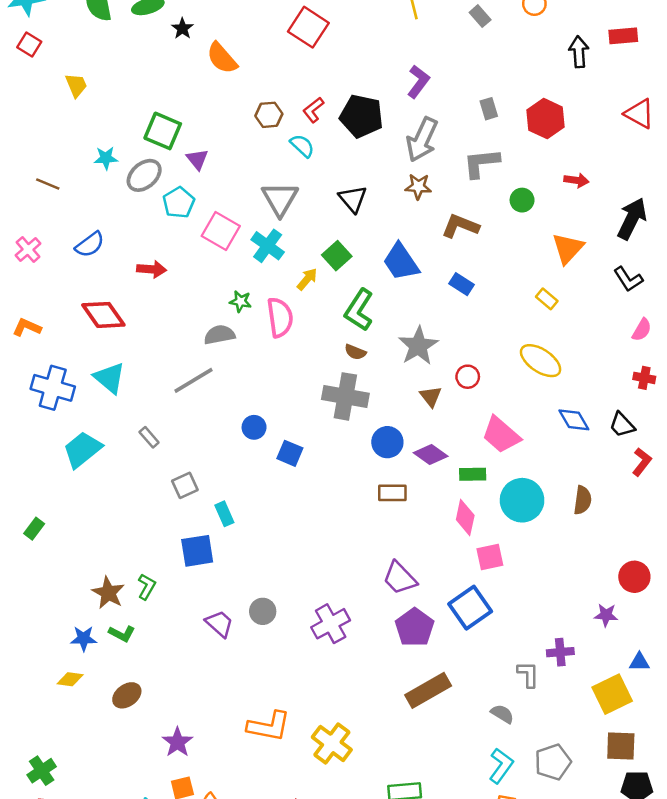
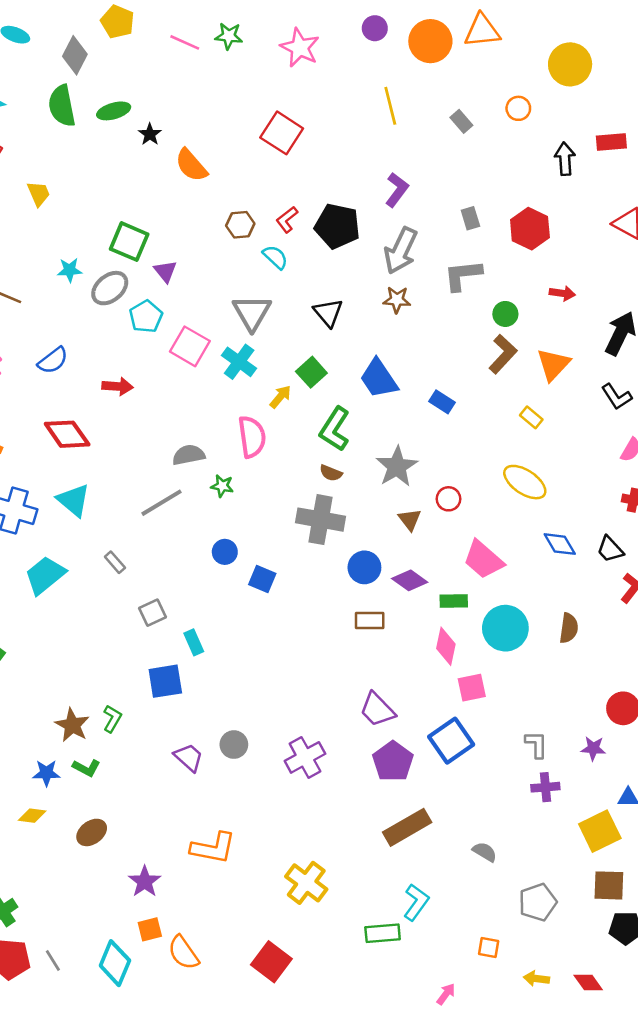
brown L-shape: (460, 226) -> (503, 354), moved, turned 111
green star: (240, 301) -> (222, 486), moved
gray L-shape: (528, 674) -> (536, 745), moved
orange L-shape: (269, 726) -> (213, 848), moved
cyan L-shape: (501, 766) -> (416, 902), moved

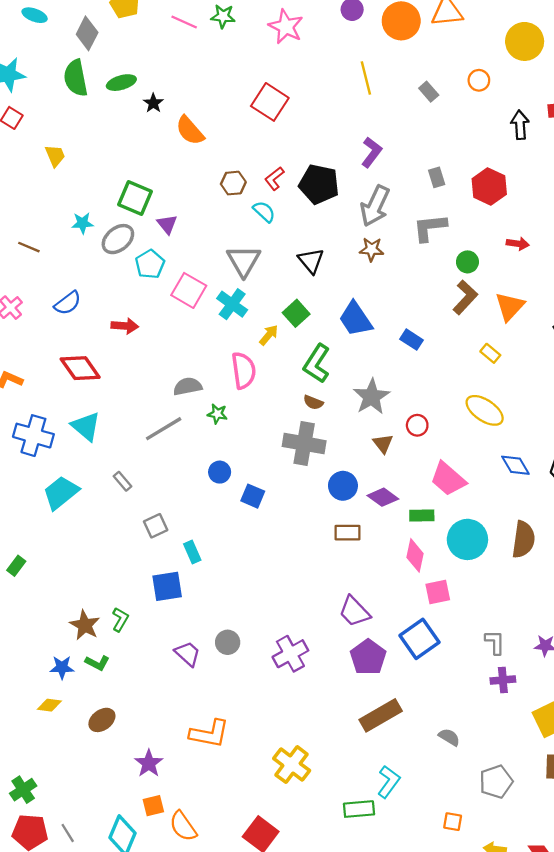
brown semicircle: (569, 628) -> (523, 539), size x1.4

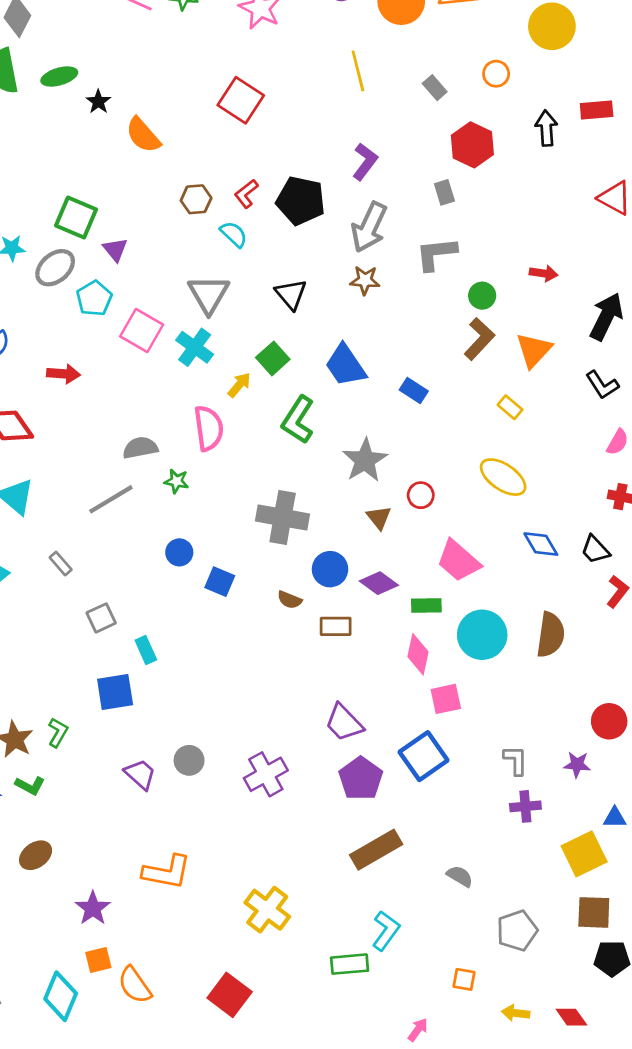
red hexagon: (489, 187) -> (472, 145), moved
brown semicircle: (313, 402) -> (290, 600), moved

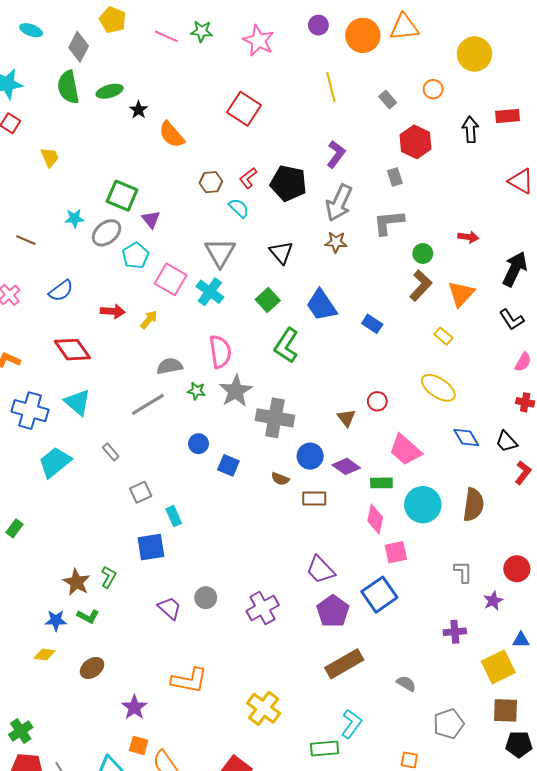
yellow arrow: (239, 385) -> (149, 320), moved
gray star: (365, 460) -> (236, 391), moved
gray L-shape: (516, 760) -> (463, 572), moved
purple star: (577, 765) -> (493, 601), turned -30
orange square: (98, 960) -> (139, 745), turned 30

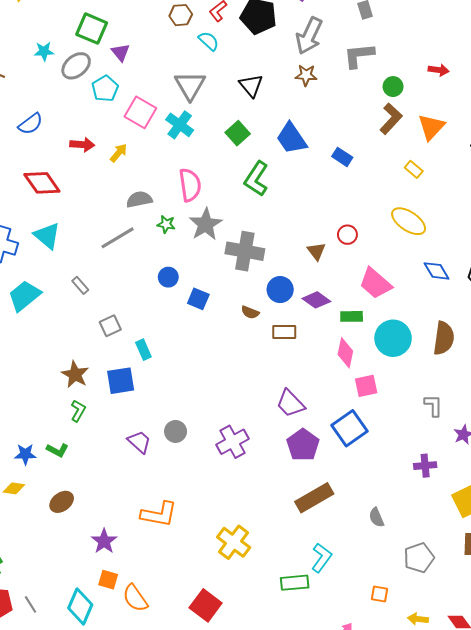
brown star: (77, 582) -> (75, 374), moved
gray semicircle: (406, 683) -> (376, 517), turned -144

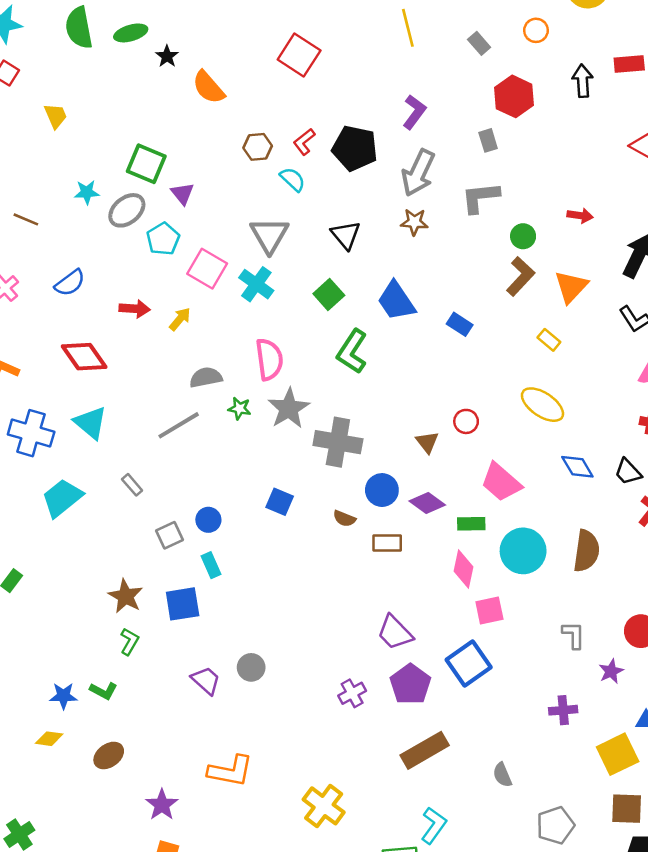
blue circle: (168, 277) -> (208, 520), moved
purple cross: (232, 442) -> (352, 693), moved, size x0.7

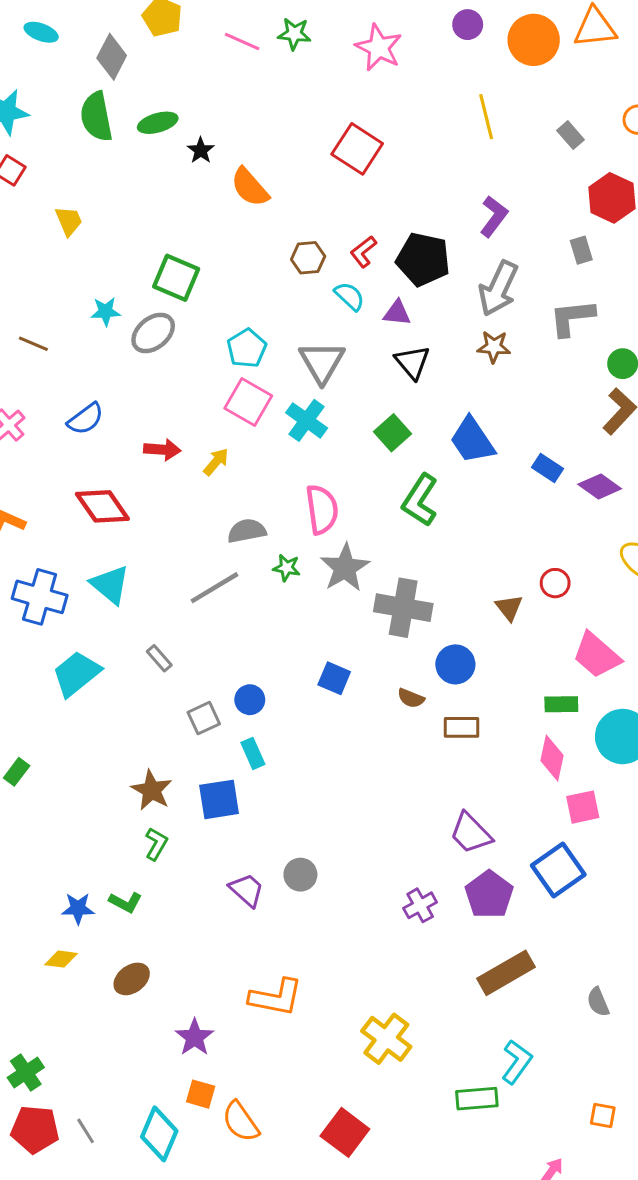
purple triangle: (183, 194) -> (397, 313), moved, turned -45
cyan pentagon: (163, 239) -> (247, 348), moved
purple diamond: (427, 503) -> (600, 486), moved

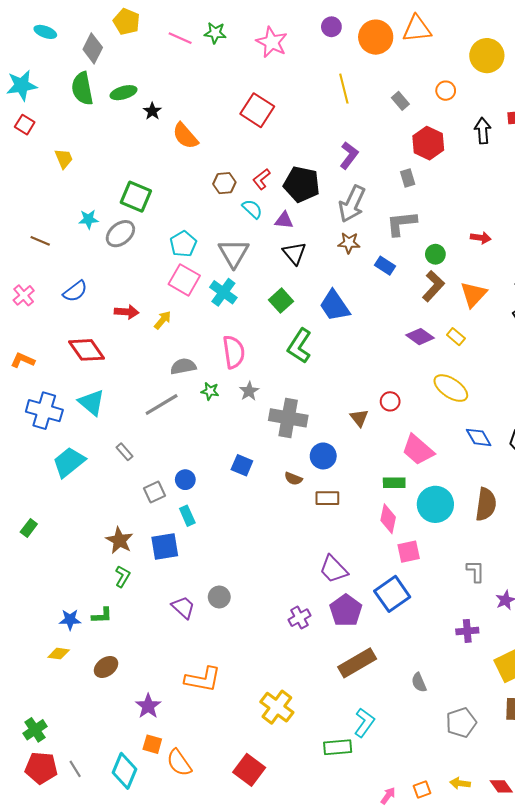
blue rectangle: (547, 468) -> (385, 266), moved
gray star: (345, 568) -> (249, 391), size x0.6
green L-shape: (125, 902) -> (102, 616), turned -30
orange square: (603, 1116) -> (422, 789), moved, turned -30

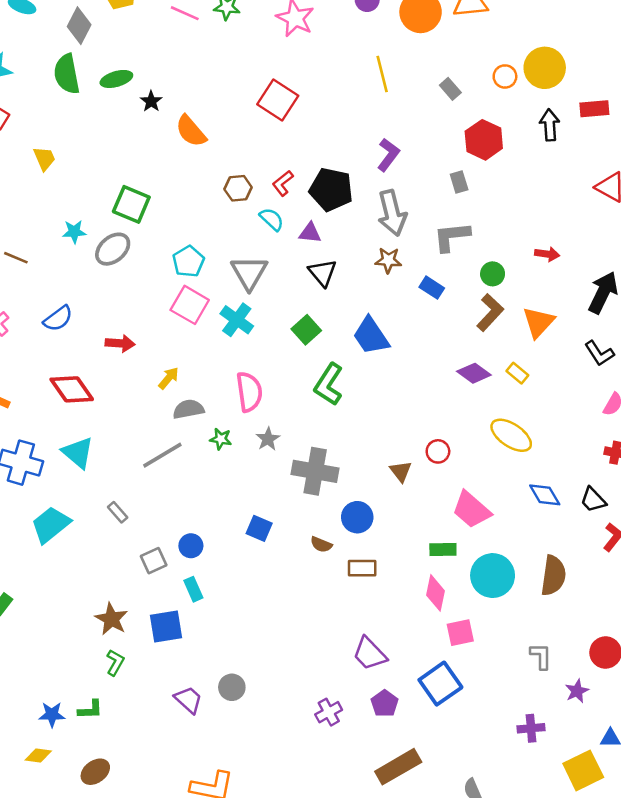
yellow circle: (487, 56) -> (545, 68), moved
gray arrow: (352, 204) -> (392, 213), turned -39
yellow arrow: (163, 320) -> (169, 378), moved
purple pentagon: (346, 610) -> (385, 703), size x0.7

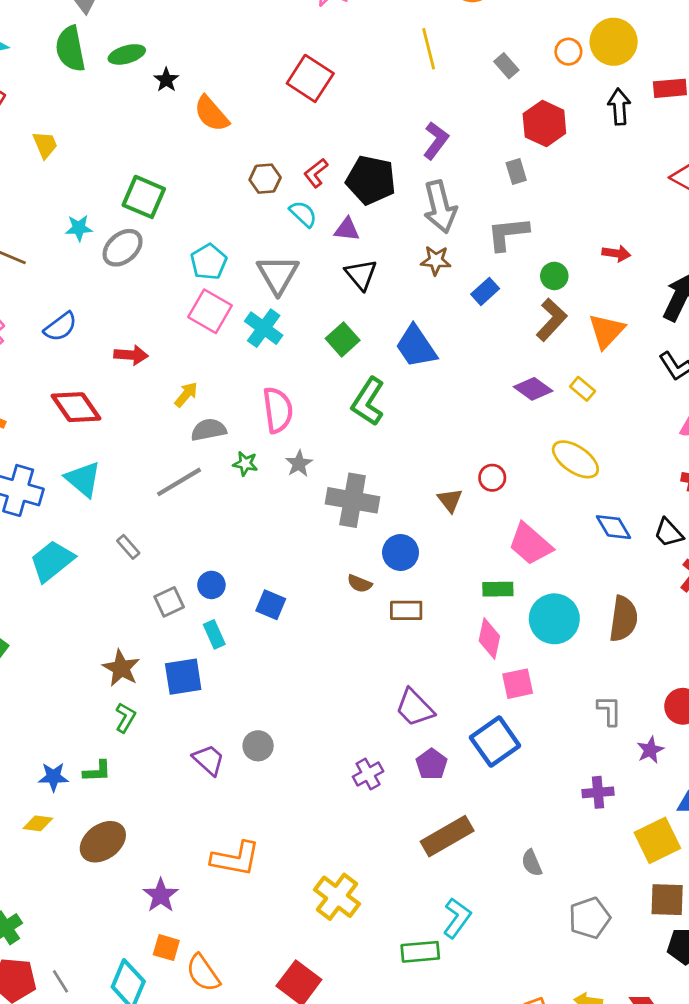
blue rectangle: (432, 288) -> (485, 291), turned -75
blue square: (259, 528) -> (271, 605), moved
brown ellipse: (95, 772) -> (103, 842), size x1.4

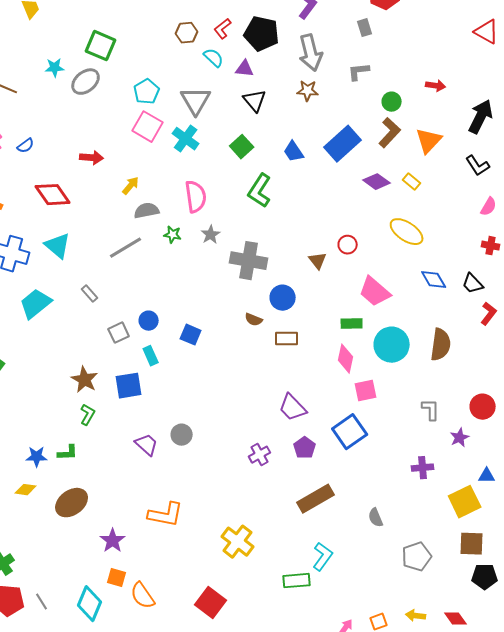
gray L-shape: (508, 234) -> (359, 72), size x0.7
blue rectangle: (485, 291) -> (343, 144), moved, size x1.8
blue semicircle: (60, 327) -> (26, 146), moved, size x0.7
blue trapezoid: (416, 347) -> (294, 152), size x0.7

